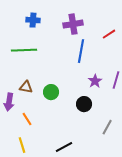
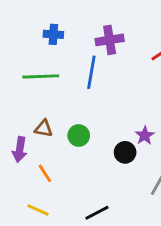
blue line: (81, 51) -> (91, 72), moved
purple star: (95, 81) -> (145, 135), moved
yellow line: (22, 145) -> (38, 210), turned -49

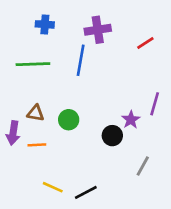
orange line: (45, 173) -> (37, 145), moved, turned -60
yellow line: (38, 210) -> (53, 187), moved

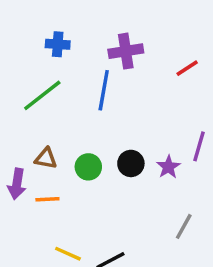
green line: (33, 64) -> (42, 95), turned -36
black circle: (112, 136) -> (131, 163), moved

